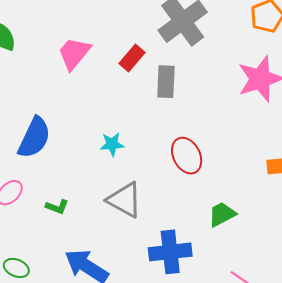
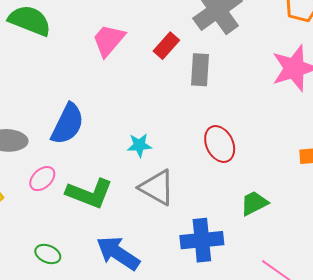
cyan star: (112, 144) -> (139, 145), moved
green L-shape: (57, 207) -> (89, 193), size x2.0

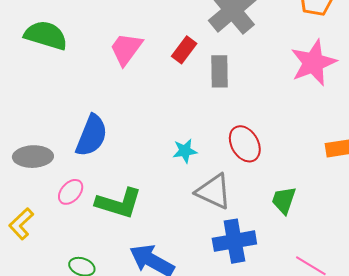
cyan star: (139, 145) -> (185, 151), moved
gray triangle: (157, 187) -> (214, 191), moved
green trapezoid: (254, 203) -> (284, 200), turned -40

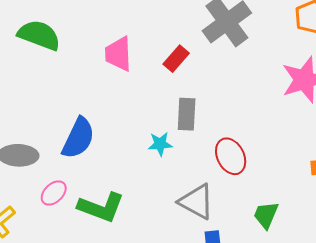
pink trapezoid: (126, 49) -> (118, 54), turned -42
gray rectangle: (220, 71) -> (187, 114), moved
cyan star: (185, 151) -> (160, 144), moved

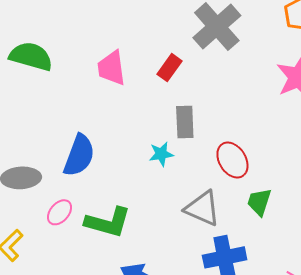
green trapezoid: (266, 215) -> (259, 202), moved

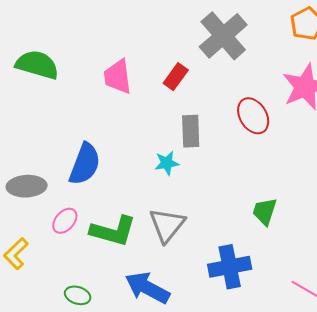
red ellipse: (232, 160) -> (253, 116), moved
gray triangle: (202, 208) -> (167, 225), moved, turned 45

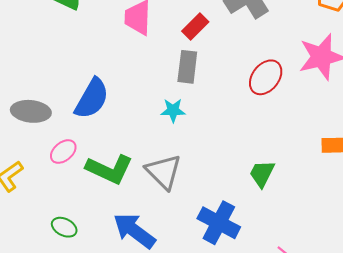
red ellipse: (253, 116) -> (266, 77), turned 60
gray rectangle: (191, 131) -> (187, 67), moved
gray triangle: (167, 225) -> (164, 172), turned -33
blue cross: (230, 267) -> (219, 223), turned 30

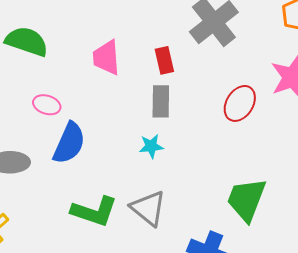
red rectangle: (195, 26) -> (164, 60), turned -52
pink ellipse: (63, 152) -> (47, 105), moved, turned 64
green trapezoid: (262, 174) -> (246, 200), size x1.6

